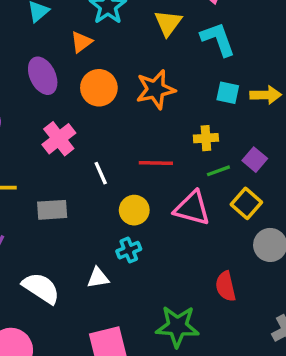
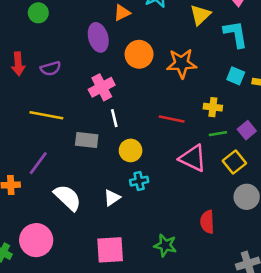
orange triangle: (81, 42) -> (122, 13), moved
white line: (101, 173) -> (114, 118), moved
yellow circle: (134, 210) -> (131, 150), moved
white triangle: (98, 278) -> (112, 198), turned -36
green star: (177, 326) -> (165, 245), size x0.7

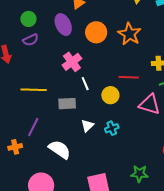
green circle: (38, 13) -> (28, 19), moved
orange star: (182, 63) -> (129, 34), turned -30
purple semicircle: (51, 68) -> (31, 40), moved
yellow circle: (131, 150) -> (110, 95), moved
white triangle: (112, 198) -> (87, 126), moved

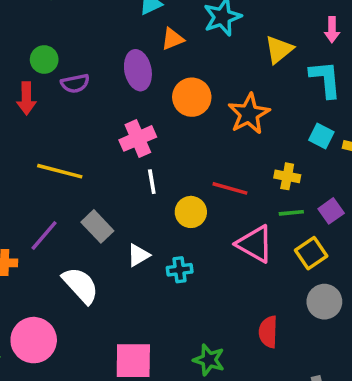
green circle: (28, 19) -> (44, 60), moved
gray rectangle: (67, 104) -> (97, 226), moved, turned 36

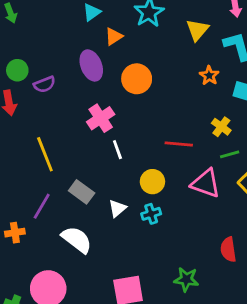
orange star: (249, 114) -> (209, 76), moved, size x0.6
yellow line: (60, 171) -> (45, 154), turned 64
yellow cross: (287, 176) -> (221, 127), turned 36
yellow circle: (191, 212) -> (152, 182), moved

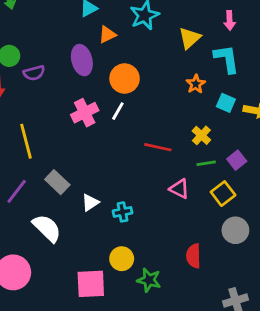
white line: (117, 150) -> (118, 111), moved, turned 42
yellow circle: (152, 182) -> (122, 259), moved
pink triangle: (206, 183) -> (179, 189), size x0.7

